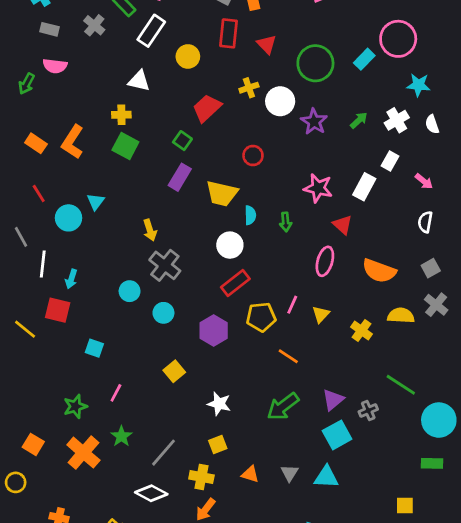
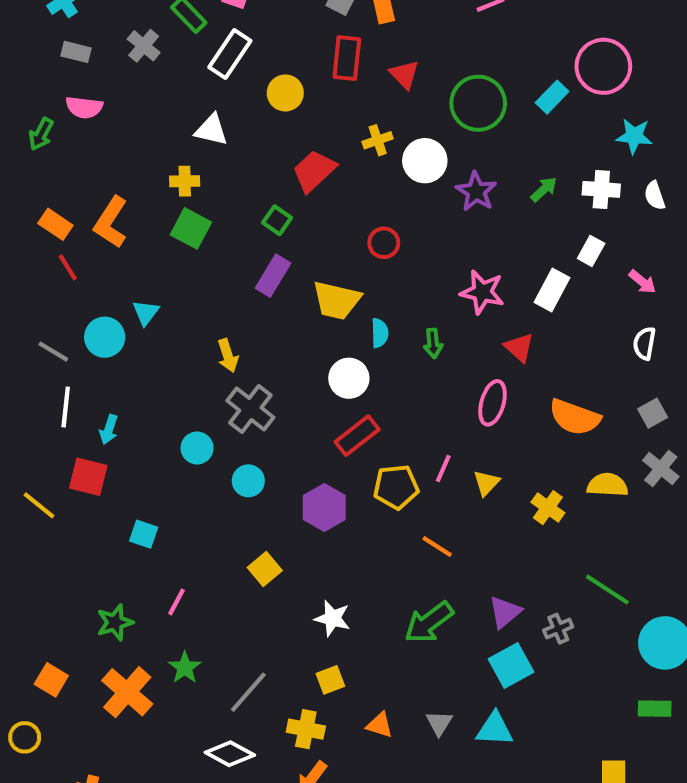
white cross: (397, 120) -> (601, 189), turned 35
red line: (39, 193) -> (68, 267), moved
gray line: (21, 237) -> (53, 352), moved, turned -30

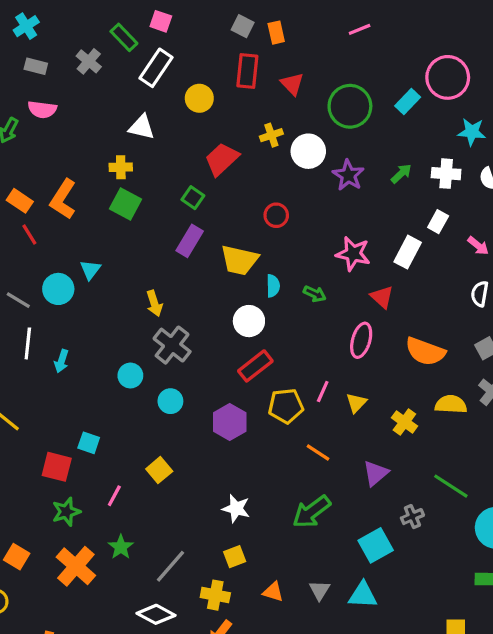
green arrow: (433, 343) -> (315, 294), turned -60
red square: (88, 477) -> (57, 467), moved
yellow square: (265, 569) -> (159, 470), moved
purple triangle: (505, 612) -> (376, 473), moved

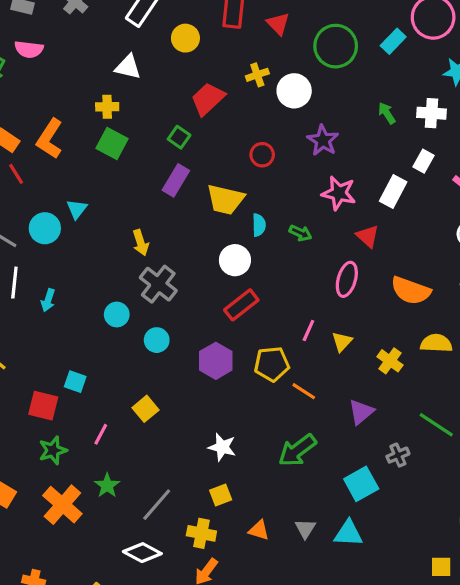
green arrow: (401, 174) -> (387, 113), turned -80
purple star: (348, 175) -> (323, 140), moved
yellow pentagon: (286, 406) -> (272, 364), moved

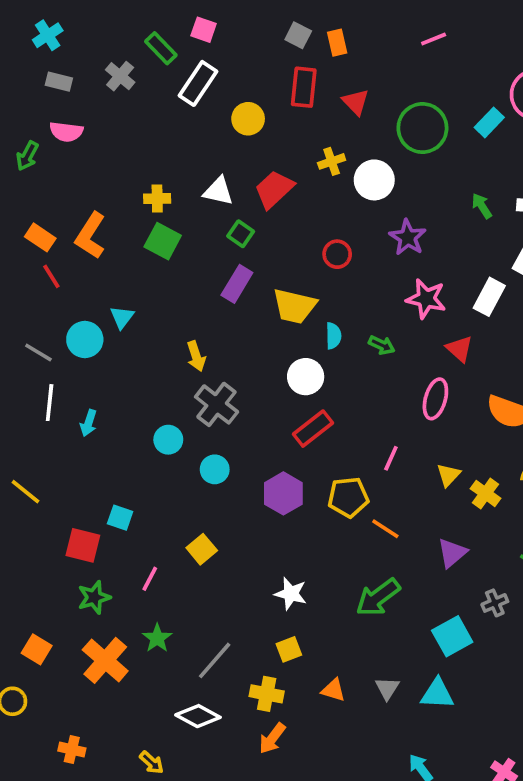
white triangle: (128, 67) -> (218, 191), moved
yellow triangle: (342, 342) -> (448, 475), moved

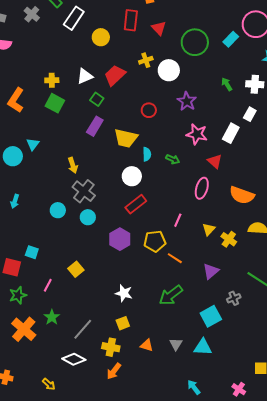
white triangle: (218, 191) -> (85, 76), turned -36
cyan circle: (215, 469) -> (88, 217), moved

